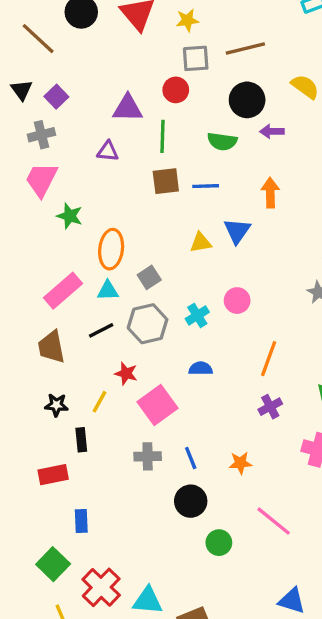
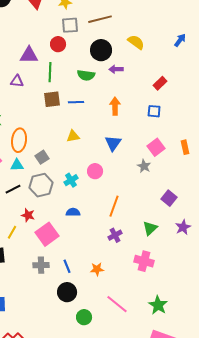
blue triangle: (237, 231) -> (113, 143), moved

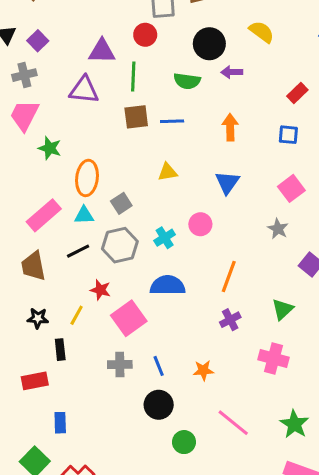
purple triangle: (17, 81) -> (84, 90), size x1.5
gray star: (144, 166) -> (278, 229), moved
blue semicircle: (73, 212) -> (168, 285), size x1.6

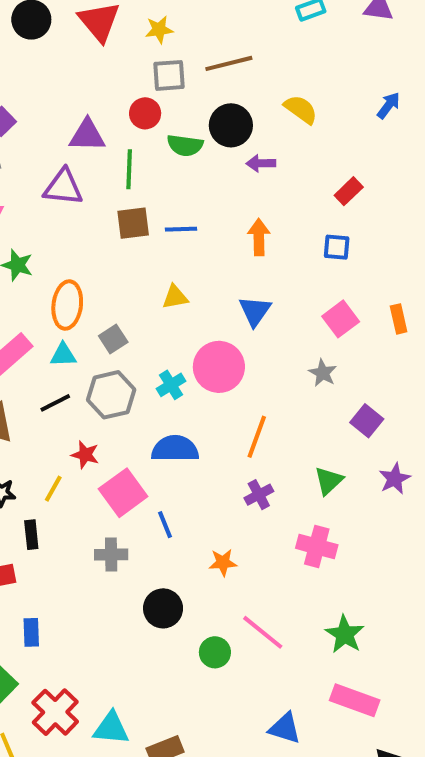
green semicircle: (187, 81) -> (185, 145), moved
pink circle: (200, 224) -> (219, 367), size x1.6
blue line: (159, 366) -> (165, 525), moved
green circle: (184, 442) -> (215, 652), moved

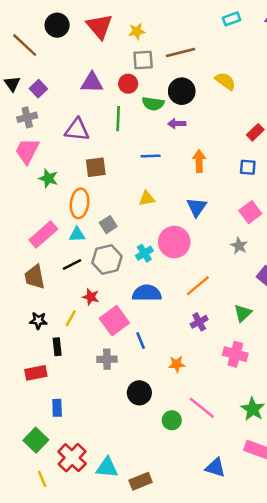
purple triangle: (87, 135) -> (92, 82), moved
purple arrow: (261, 163) -> (177, 124), moved
brown square: (133, 223) -> (96, 167), moved
orange line: (257, 437) -> (198, 286), turned 30

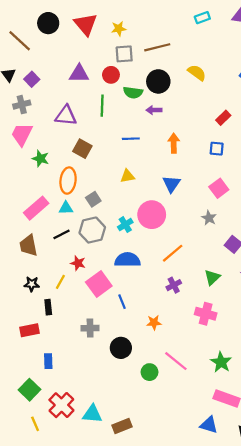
brown square: (96, 167) -> (82, 149), turned 36
gray cross: (107, 359) -> (90, 328), moved
blue triangle: (215, 468) -> (209, 425), moved

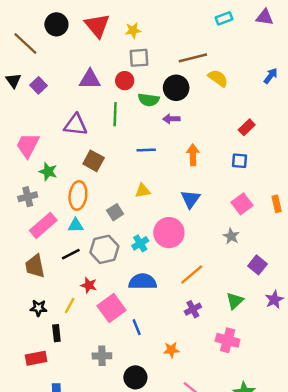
brown line: (157, 47) -> (193, 58), moved
gray cross: (22, 105) -> (28, 197), moved
gray square: (93, 199) -> (115, 212), moved

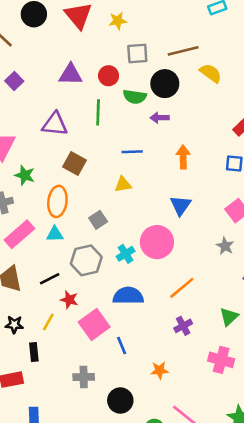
gray square: (139, 58) -> (137, 53), moved
yellow triangle: (143, 191) -> (123, 184), moved
black line: (71, 254) -> (50, 279), moved

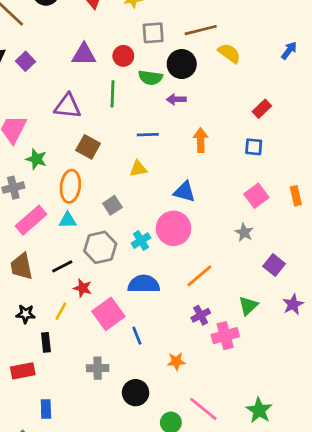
blue triangle: (181, 205) -> (184, 192), moved, turned -50
pink cross: (221, 360) -> (225, 336), moved, turned -30

